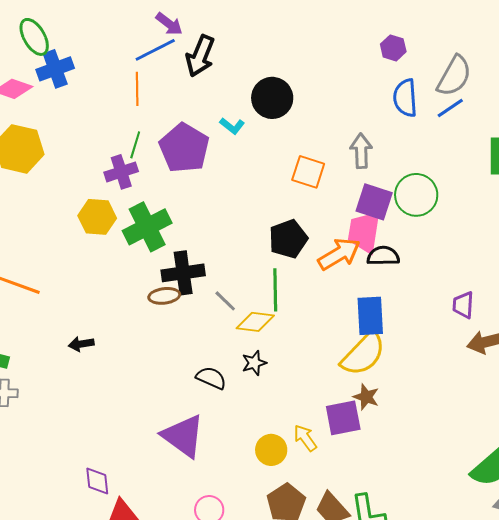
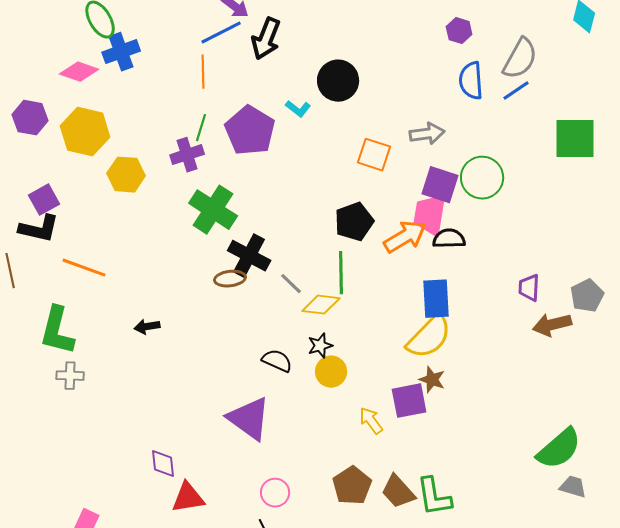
gray arrow: (361, 151) -> (427, 134), turned 84
yellow hexagon: (97, 217) -> (126, 175), moved
green cross: (147, 227) -> (213, 210), turned -30
black cross: (183, 273) -> (249, 256), turned 36
yellow circle: (271, 450) -> (331, 372), moved

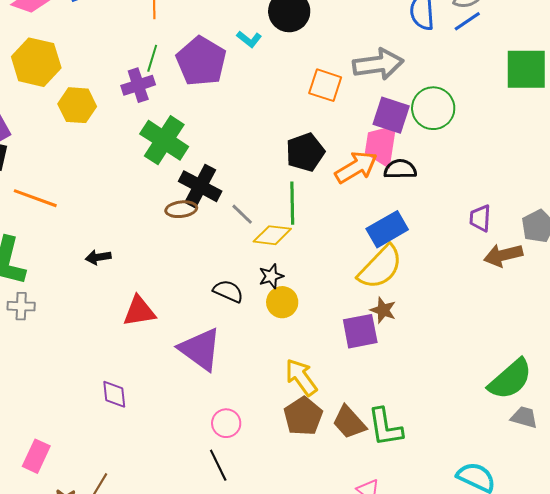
gray arrow: (427, 134) -> (378, 64), size x1.4
blue rectangle: (436, 299) -> (387, 229), turned 63
yellow arrow: (371, 421) -> (301, 377), moved, size x1.4
red triangle: (188, 498) -> (139, 311), moved

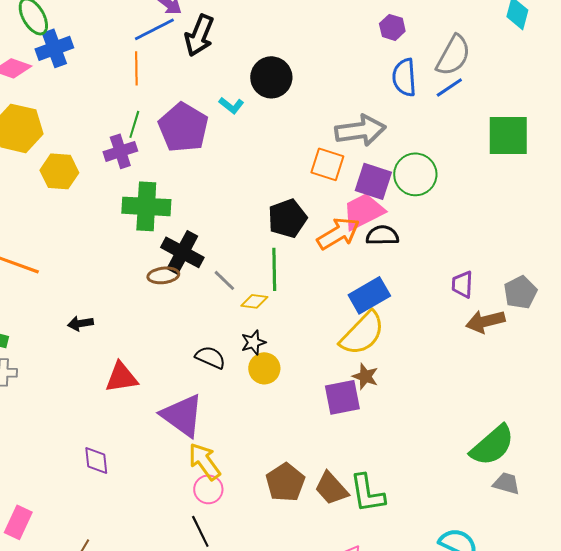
orange square: (325, 85) -> (327, 164), moved
green cross: (164, 140) -> (146, 206), turned -30
pink trapezoid: (381, 145) -> (363, 211), turned 54
yellow diamond: (272, 235) -> (254, 301), size x0.7
yellow arrow: (301, 377) -> (204, 461), moved

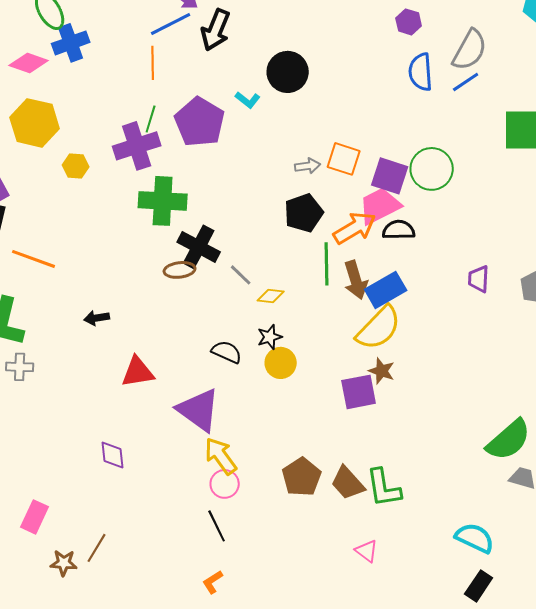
gray arrow: (360, 130) -> (308, 166), moved, size x0.5
purple cross: (120, 151) -> (137, 146), size x1.4
yellow hexagon: (59, 171) -> (76, 166), size x0.7
green line: (274, 269) -> (327, 264), moved
brown arrow: (485, 321) -> (356, 280), moved, turned -93

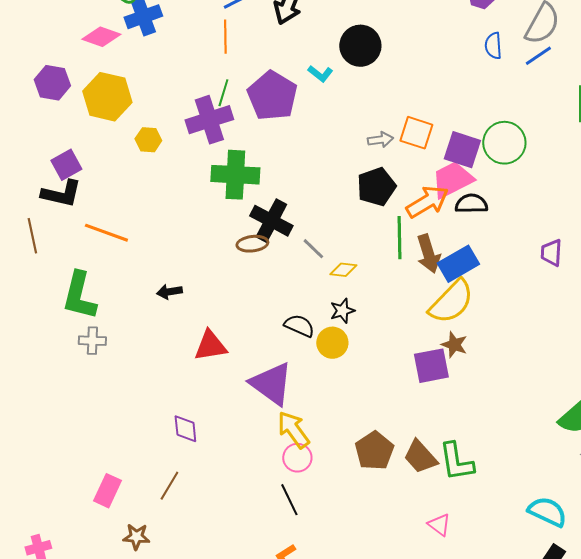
blue semicircle: (421, 72) -> (493, 46), size x0.7
yellow circle: (281, 363) -> (332, 343), moved
brown line: (97, 548) -> (169, 486), moved

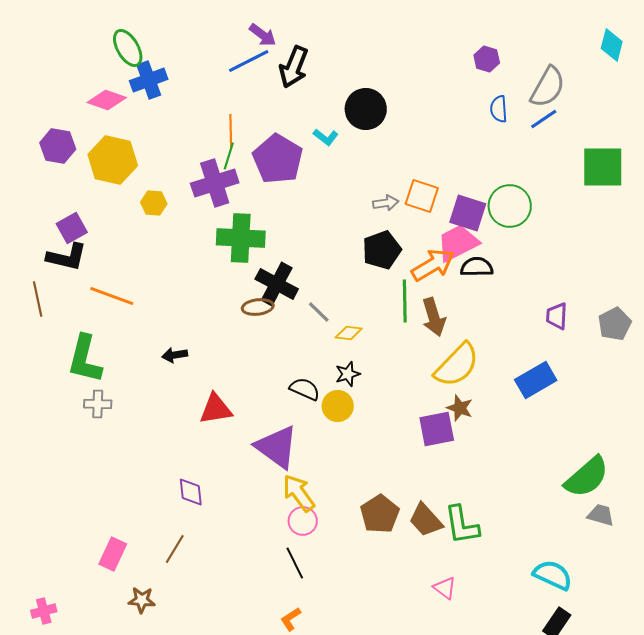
orange line: (225, 37) -> (231, 131), moved
blue rectangle: (458, 264) -> (536, 380), moved

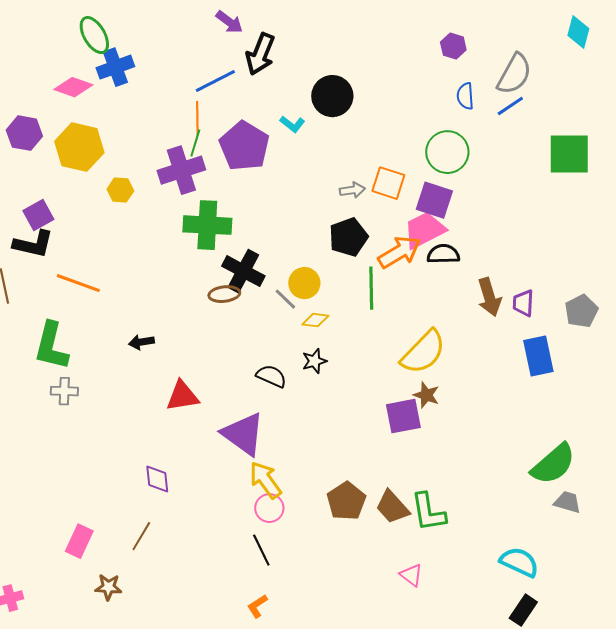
blue line: (249, 61) -> (215, 81), moved
green circle: (510, 206) -> (447, 152), moved
brown arrow: (434, 317) -> (489, 297), moved
blue rectangle: (536, 380) -> (538, 356), moved, turned -72
yellow circle: (338, 406) -> (304, 283), moved

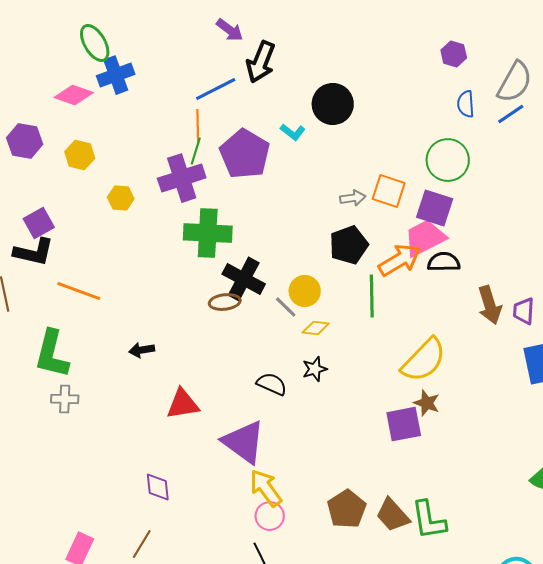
yellow hexagon: (79, 147) -> (80, 155), size x0.6

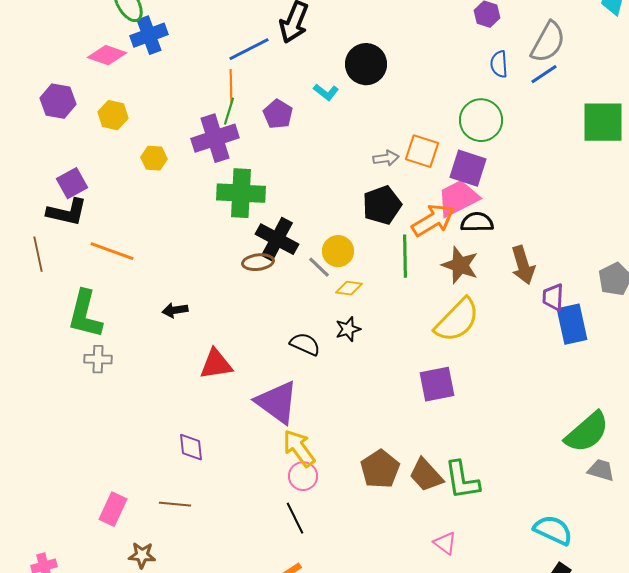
purple pentagon: (245, 154) -> (278, 114), size x0.6
purple trapezoid: (524, 311) -> (553, 297), moved
brown star: (427, 403) -> (460, 265), moved, size x1.4
brown line: (142, 544) -> (175, 504), turned 64

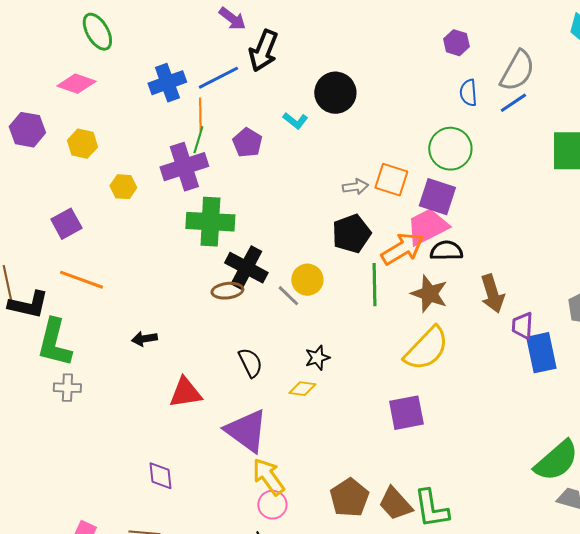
blue cross: (149, 35) -> (167, 83), moved
purple square: (72, 183) -> (66, 224), moved
black L-shape: (67, 212) -> (28, 305), moved
yellow diamond: (349, 288) -> (302, 389), moved
black semicircle: (305, 344) -> (250, 363), moved, turned 40

